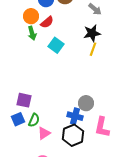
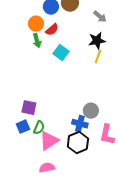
pink triangle: (44, 133) -> (49, 141), size x1.5

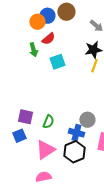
orange circle: (36, 24) -> (37, 22), moved
cyan square: (61, 53) -> (57, 62), turned 35
green semicircle: (39, 128) -> (48, 122), moved

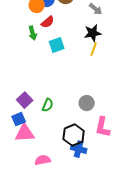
purple square: (25, 117) -> (25, 100), turned 35
blue cross: (76, 133) -> (79, 149), moved
pink triangle: (45, 150) -> (25, 133), moved, turned 30

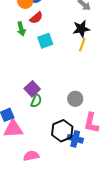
purple square: (25, 100) -> (32, 89), moved
blue cross: (79, 149) -> (75, 139), moved

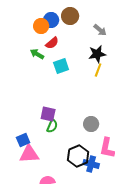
green arrow: (21, 29) -> (37, 54), turned 136
purple square: (32, 89) -> (48, 114), turned -35

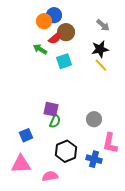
brown circle: (70, 16) -> (66, 32), moved
yellow line: (98, 70) -> (101, 65), turned -64
pink triangle: (29, 154) -> (21, 164), moved
black hexagon: (78, 156) -> (66, 151), moved

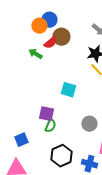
cyan square: (64, 61) -> (68, 90), moved, turned 35

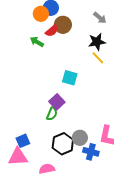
purple square: (46, 114) -> (57, 102), moved, turned 35
gray circle: (89, 124) -> (80, 138), moved
blue square: (21, 140) -> (23, 141), moved

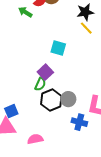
gray circle: (80, 138) -> (68, 99), moved
black hexagon: (63, 144) -> (51, 100), moved

